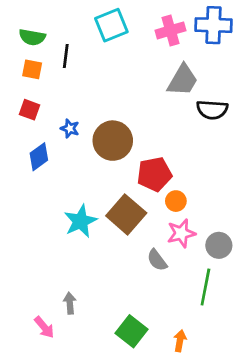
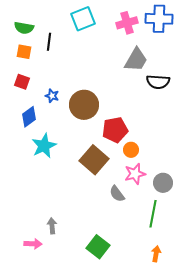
cyan star: (81, 221) -> (44, 146), moved
pink arrow: (44, 327) -> (33, 244), turned -48
orange arrow: (180, 341) -> (156, 254), moved

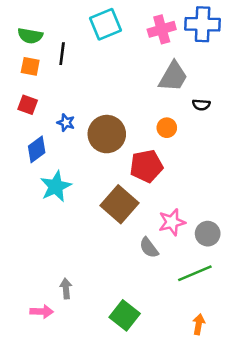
black semicircle: (158, 82) -> (201, 105), size x0.6
orange circle: (131, 150) -> (167, 128), moved
green line: (153, 214) -> (195, 273), turned 56

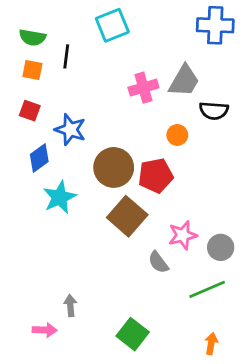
pink cross: (162, 29) -> (143, 88), moved
black semicircle: (201, 105) -> (214, 111), size x1.5
blue star: (66, 123) -> (70, 130), size x1.6
brown circle: (107, 134) -> (114, 167), moved

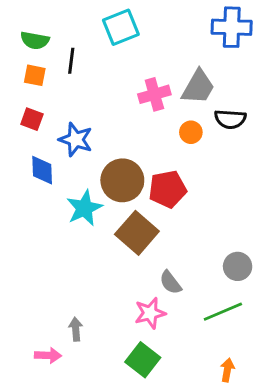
orange circle: (177, 135) -> (191, 132), moved
blue diamond: (39, 158) -> (42, 170), turned -56
cyan star: (59, 197) -> (84, 208), moved
pink star: (183, 235) -> (150, 313), moved

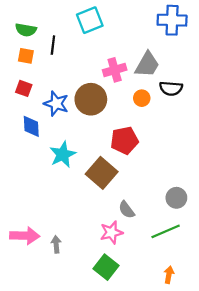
brown circle: (122, 180) -> (91, 99), moved
pink arrow: (48, 355) -> (25, 236), moved, size x1.5

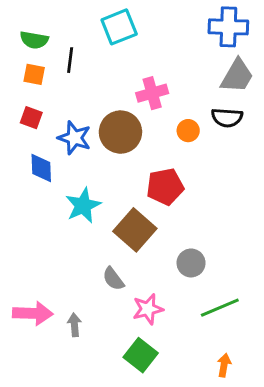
gray trapezoid: (147, 65) -> (237, 76), moved
gray circle: (176, 198) -> (191, 263), moved
gray semicircle: (127, 210) -> (113, 279), moved

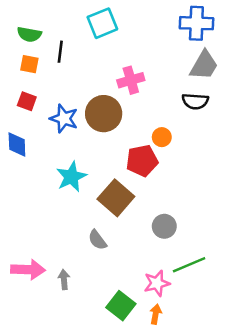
orange circle: (188, 131) -> (162, 137), moved
blue diamond: (41, 168) -> (17, 145), moved
pink star: (148, 309) -> (157, 283), moved
orange arrow: (224, 365) -> (156, 314), moved

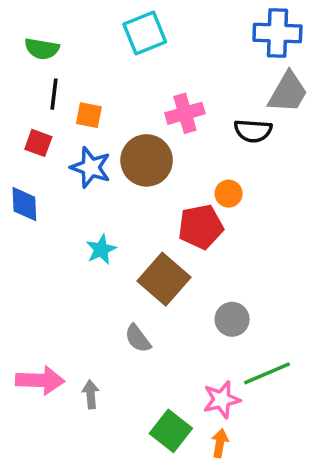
black line: (60, 52) -> (54, 94), moved
orange square: (29, 64) -> (89, 115), moved
black semicircle: (195, 101) -> (253, 131), moved
cyan star: (71, 177) -> (101, 249), size x0.7

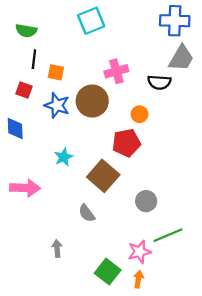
orange circle: (229, 194) -> (140, 114), moved
pink arrow: (40, 380) -> (25, 188), moved

